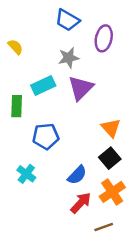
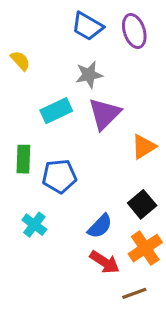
purple ellipse: (104, 38) -> (134, 31), moved, turned -30
green rectangle: (17, 106) -> (23, 159), moved
orange triangle: (111, 128) -> (144, 147), moved, turned 40
red arrow: (81, 203) -> (105, 262), turned 80

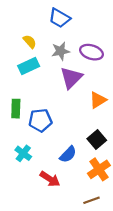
purple ellipse: (134, 31) -> (91, 52), moved, turned -55
yellow semicircle: (20, 61) -> (30, 41), moved
cyan rectangle: (56, 111) -> (29, 66), moved
red arrow: (105, 262) -> (50, 179), moved

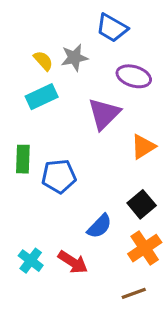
blue trapezoid: (60, 18) -> (112, 28), moved
gray star: (61, 51) -> (74, 58), moved
cyan cross: (23, 153) -> (31, 261), moved

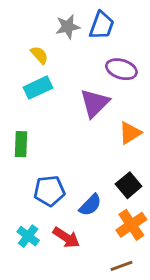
blue trapezoid: (112, 28) -> (102, 25), turned -100
gray star: (74, 58) -> (68, 27), moved
blue pentagon: (59, 176) -> (49, 191), moved

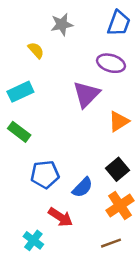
blue trapezoid: (102, 25) -> (119, 23), moved
cyan rectangle: (38, 88) -> (20, 92), moved
green rectangle: (21, 144) -> (19, 132), turned -55
cyan cross: (28, 236) -> (33, 240), moved

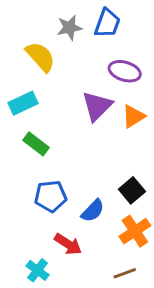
blue trapezoid: (119, 23) -> (107, 23), moved
yellow semicircle: (36, 50) -> (40, 57), size x1.6
orange triangle: (119, 121) -> (133, 116), moved
green rectangle: (19, 132) -> (36, 144), moved

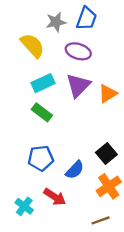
purple ellipse: (125, 71) -> (78, 51), moved
cyan rectangle: (23, 103) -> (43, 83), moved
green rectangle: (36, 144) -> (42, 112), moved
cyan cross: (38, 270) -> (24, 206), moved

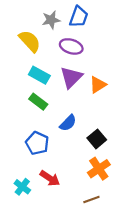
cyan rectangle: (43, 83) -> (39, 75), turned 54
blue pentagon: (41, 158) -> (37, 143), turned 30
blue semicircle: (75, 170) -> (68, 123), moved

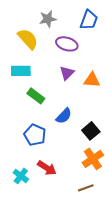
blue trapezoid: (79, 17) -> (89, 20), moved
cyan rectangle: (39, 75) -> (21, 71), moved, turned -30
purple triangle: (71, 77) -> (67, 73), size x0.7
orange triangle: (98, 85) -> (92, 80), turned 36

